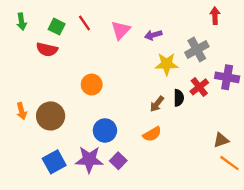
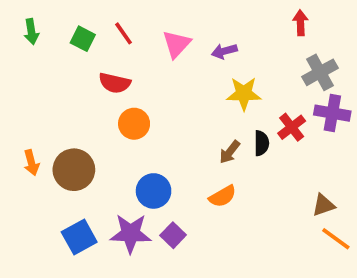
red arrow: (215, 16) -> (300, 23), moved
red semicircle: (47, 49) -> (115, 83), moved
gray cross: (197, 49) -> (320, 72), moved

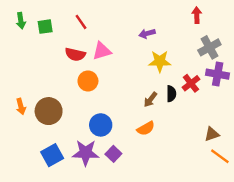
green square: (83, 39) -> (45, 27), moved, turned -35
pink triangle: (177, 44) -> (102, 51), moved, turned 30

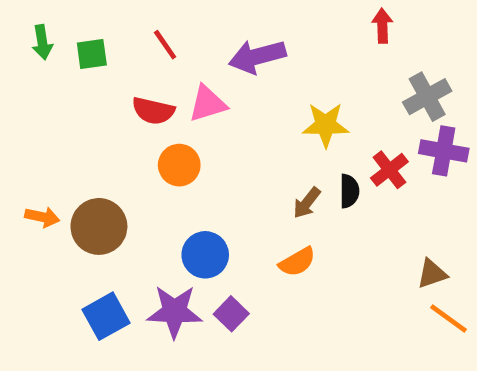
red arrow: (197, 15) -> (382, 26), moved
purple arrow: (147, 34) -> (257, 56), moved, size x1.6
orange arrow: (21, 106) -> (42, 217), turned -63

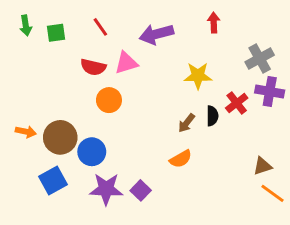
red arrow: (382, 26) -> (214, 23), moved
blue circle: (205, 255) -> (92, 152), moved
blue square: (106, 316) -> (53, 180), moved

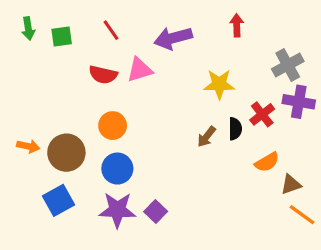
orange circle: (109, 100) -> (113, 126), moved
blue circle: (92, 152) -> (117, 169), moved
orange semicircle: (181, 159) -> (267, 162), moved

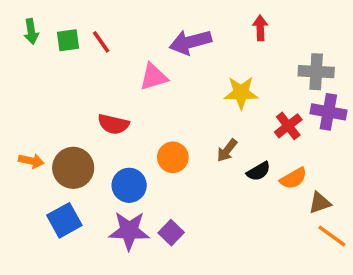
red line: (111, 30) -> (101, 42), moved
gray cross: (288, 65) -> (316, 72), turned 32
red semicircle: (103, 75) -> (113, 124), moved
orange circle: (113, 126) -> (173, 157), moved
black semicircle: (235, 129) -> (258, 171), moved, turned 60

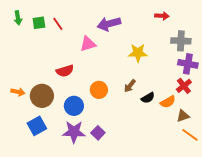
red arrow: (260, 28) -> (162, 16), moved, turned 96
red semicircle: (113, 124) -> (65, 71), turned -30
red cross: (288, 126) -> (184, 86), moved

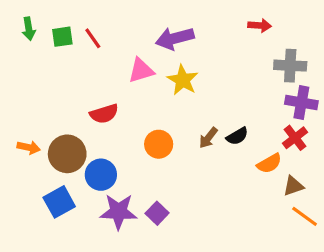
yellow star: (138, 53) -> (183, 80), moved, turned 30
black semicircle: (148, 98) -> (237, 136), moved
blue circle: (74, 106) -> (101, 175), moved

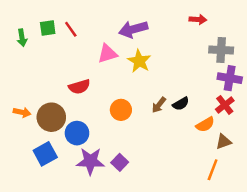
green arrow: (29, 29) -> (22, 38), moved
orange line: (305, 216) -> (213, 170), moved, turned 75

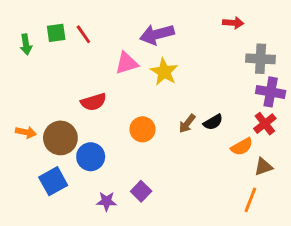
purple star: (90, 161) -> (106, 201), moved, size x0.6

